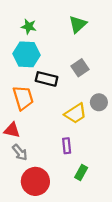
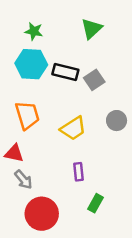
black rectangle: (47, 79) -> (65, 72), moved
yellow trapezoid: (75, 113) -> (73, 128), moved

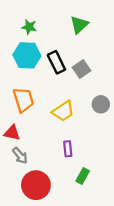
black rectangle: (65, 72) -> (56, 62), turned 50

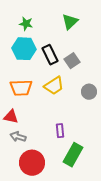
orange trapezoid: (23, 100) -> (21, 88), turned 105
yellow trapezoid: (63, 111) -> (54, 86), moved
gray arrow: (20, 156) -> (18, 137), turned 147
green rectangle: (83, 176) -> (73, 155), size x1.6

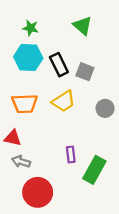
green triangle: (70, 22) -> (83, 26), turned -36
gray square: (72, 61) -> (85, 72), turned -35
green rectangle: (73, 155) -> (94, 170), moved

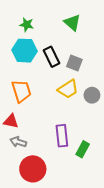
yellow trapezoid: (64, 101) -> (68, 89), moved
orange trapezoid: (25, 104) -> (21, 91), turned -105
purple rectangle: (71, 155) -> (62, 136), size x1.5
green rectangle: (94, 170) -> (83, 149), size x0.7

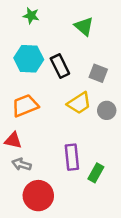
green star: (27, 25) -> (31, 16), moved
gray square: (74, 63) -> (98, 73), moved
orange trapezoid: (21, 91) -> (25, 106), turned -95

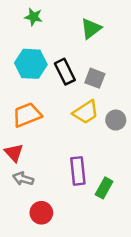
green triangle: (84, 26) -> (91, 29), turned 42
gray square: (98, 73) -> (95, 78), moved
red triangle: (13, 140) -> (14, 153), turned 36
red circle: (38, 196) -> (41, 213), size x0.7

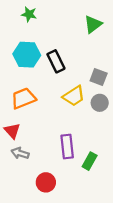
green triangle: (91, 29) -> (93, 24), moved
gray square: (95, 78) -> (99, 77), moved
red circle: (41, 213) -> (46, 182), moved

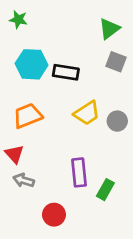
green star: (29, 14) -> (18, 19), moved
black rectangle: (56, 61) -> (66, 72), turned -55
gray square: (99, 77) -> (116, 62), moved

